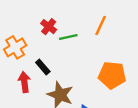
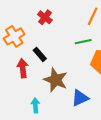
green line: (68, 37) -> (83, 42), moved

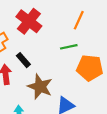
red cross: (45, 17) -> (29, 21), size x1.6

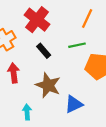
black rectangle: (23, 60) -> (44, 51), moved

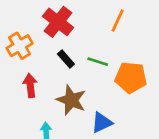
green line: (77, 45) -> (98, 62), moved, turned 30

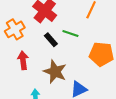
green line: (98, 62) -> (70, 34), moved

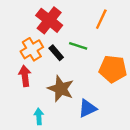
orange cross: (15, 29) -> (32, 49), moved

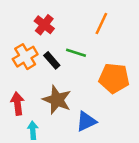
red cross: (49, 20) -> (44, 25), size x0.7
red arrow: (25, 76) -> (18, 104), moved

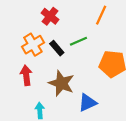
green line: (76, 53) -> (78, 41), turned -42
red arrow: (18, 104) -> (26, 75), moved

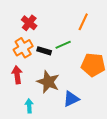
red cross: (50, 16) -> (29, 23), moved
black rectangle: (57, 48) -> (44, 51), turned -32

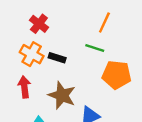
green line: (63, 45) -> (95, 48), moved, turned 42
orange cross: (23, 48) -> (32, 54), turned -30

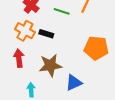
green line: (95, 48) -> (62, 11), moved
brown star: (62, 95) -> (50, 65), turned -30

